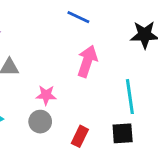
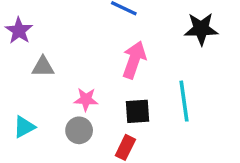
black square: (123, 133) -> (138, 111), moved

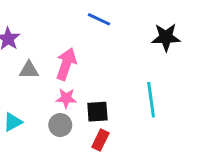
pink arrow: (134, 60) -> (66, 64), moved
black square: (138, 111) -> (97, 112), moved

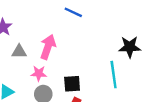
black star: (166, 37) -> (130, 47), moved
pink star: (66, 98) -> (39, 73), moved

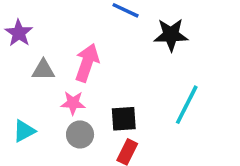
black star: (130, 47) -> (171, 35), moved
cyan line: (114, 75) -> (187, 105), turned 35

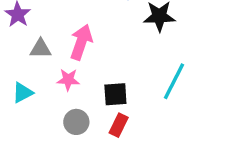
cyan triangle: (24, 131) -> (23, 93), moved
gray circle: (80, 134) -> (76, 122), moved

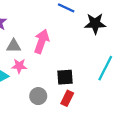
pink star: (68, 80) -> (19, 66), moved

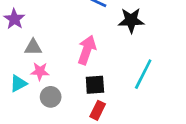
pink arrow: (42, 41) -> (87, 50), moved
gray circle: (38, 96) -> (51, 97), moved

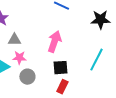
black star: (131, 20) -> (100, 20), moved

